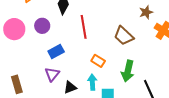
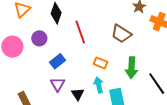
black triangle: (70, 87) -> (78, 94), turned -32

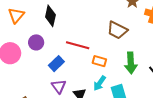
red line: (80, 32) -> (78, 45), moved, turned -50
cyan arrow: (99, 85) -> (100, 83), turned -126

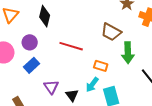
orange rectangle: (99, 61) -> (101, 66), moved
green arrow: (131, 63) -> (128, 53), moved
blue rectangle: (56, 64) -> (31, 65), moved

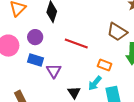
blue rectangle: (31, 65) -> (36, 60), turned 56
purple triangle: (51, 87) -> (54, 71), moved

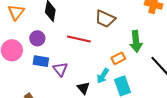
brown trapezoid: (117, 32) -> (105, 19), moved
orange rectangle: (105, 65) -> (118, 58), moved, turned -40

